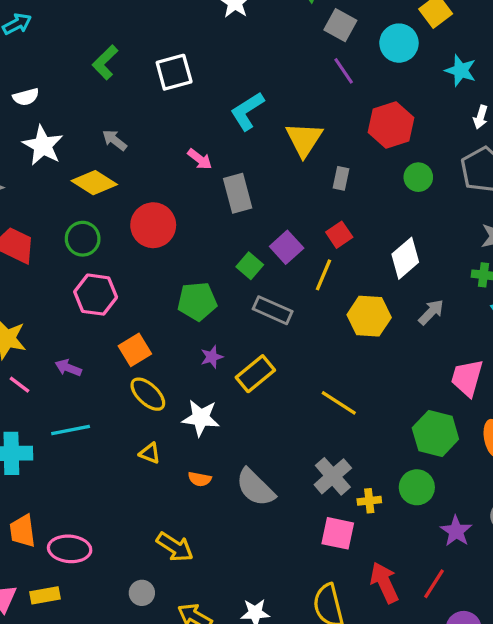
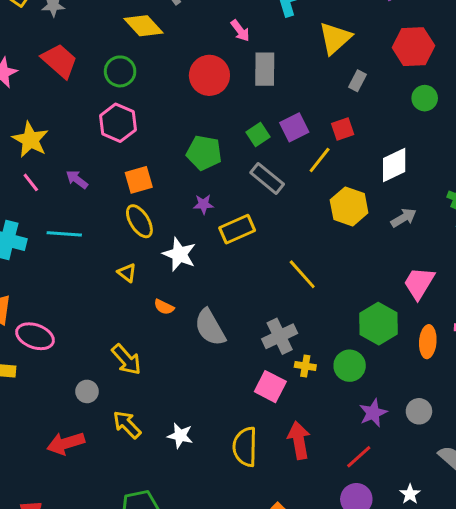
red circle: (153, 225) -> (209, 75), moved
red line: (434, 584) -> (359, 457), moved

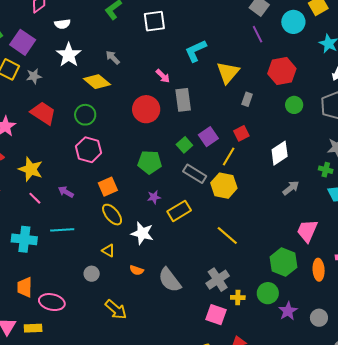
yellow hexagon: (349, 206) -> (224, 186), moved
gray circle: (87, 391) -> (92, 274), moved
purple star: (373, 413) -> (288, 311), moved

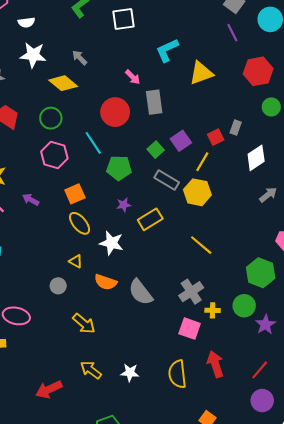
white star: (69, 55) -> (33, 55), turned -30
yellow triangle: (228, 72) -> (201, 73), turned 30
gray rectangle: (247, 99) -> (236, 127), moved
cyan line: (62, 230) -> (93, 143), moved, turned 60
orange semicircle: (137, 270) -> (106, 282), size x1.5

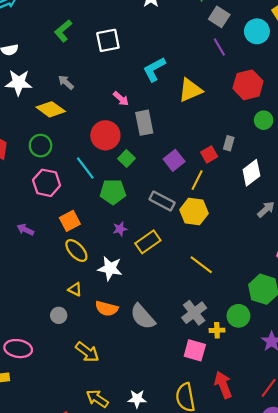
green square: (156, 150) -> (127, 158), moved
green circle: (244, 306) -> (238, 316), moved

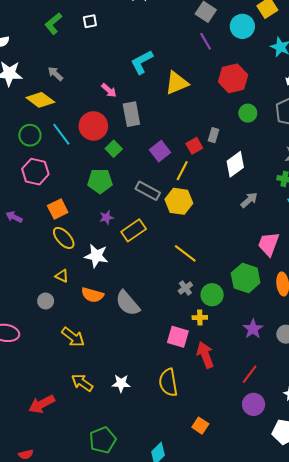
white square: (108, 40) -> (90, 21), moved, size x0.6
cyan line: (85, 168) -> (61, 134), moved
gray cross: (194, 313) -> (185, 288), moved, size x0.6
green circle: (238, 316) -> (212, 295), moved
red arrow: (223, 385) -> (205, 355), moved

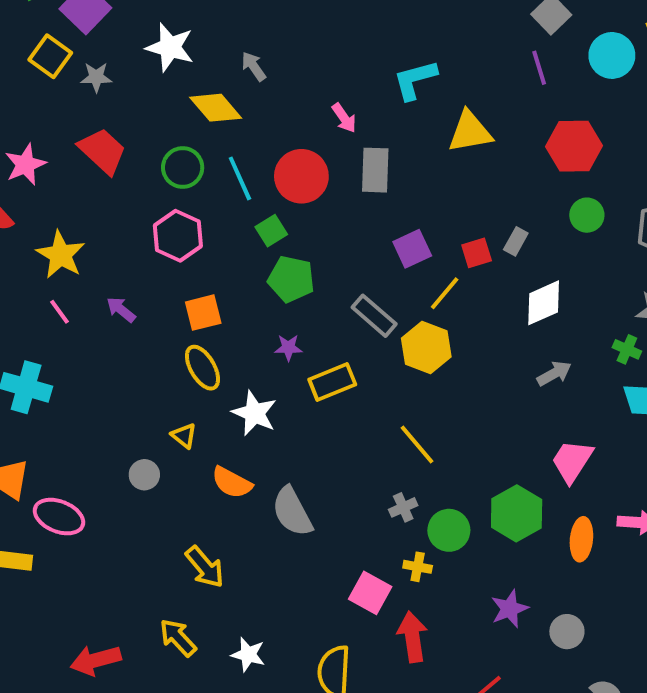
green square: (114, 149) -> (271, 231), moved
yellow arrow: (73, 337) -> (205, 567), moved

